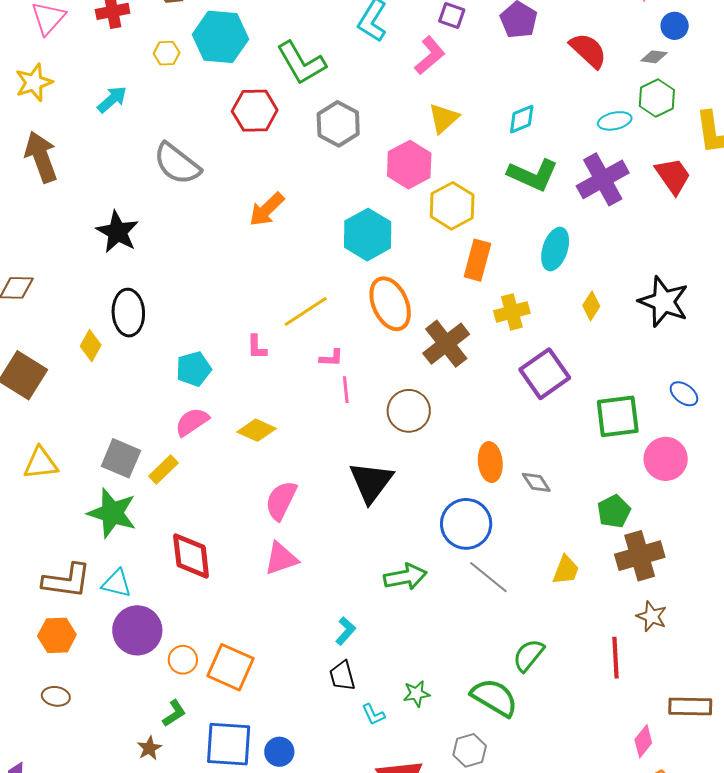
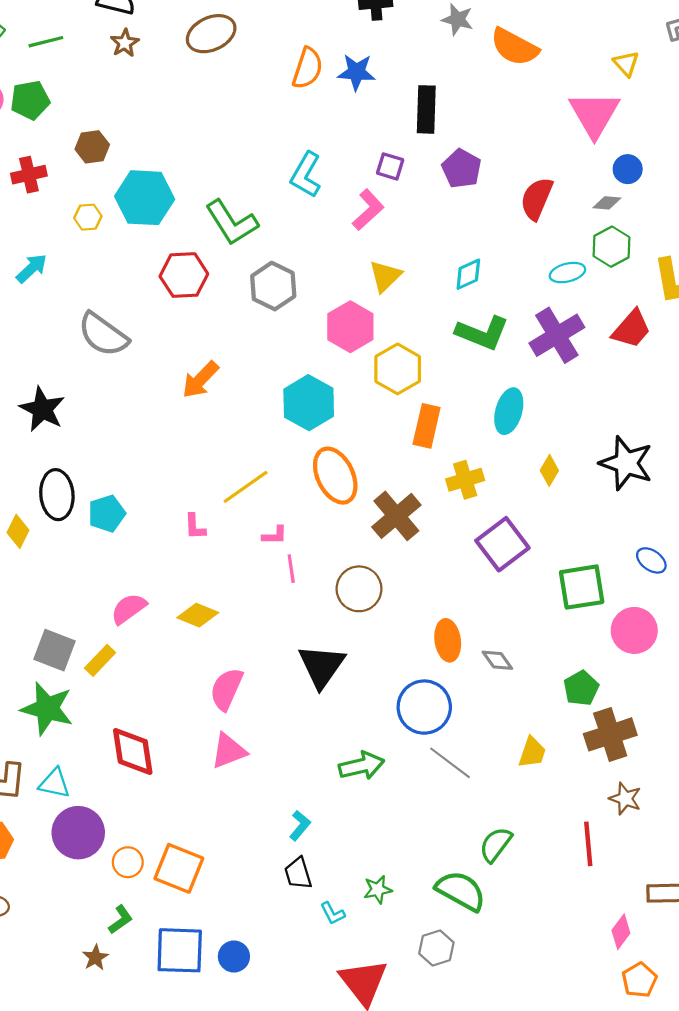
red semicircle: (588, 50) -> (537, 199), turned -108
red trapezoid: (673, 176) -> (632, 329), turned 78
cyan pentagon: (194, 369) -> (107, 514), moved

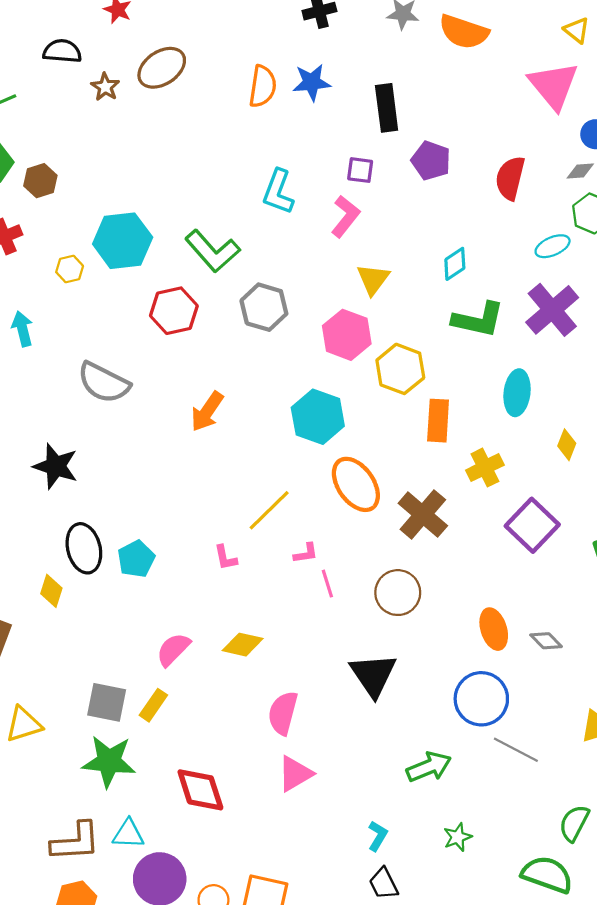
brown star: (125, 43) -> (105, 87), moved
brown hexagon: (92, 147) -> (40, 181), moved
cyan arrow: (32, 268) -> (22, 329), turned -52
green star: (378, 890) -> (458, 837), moved

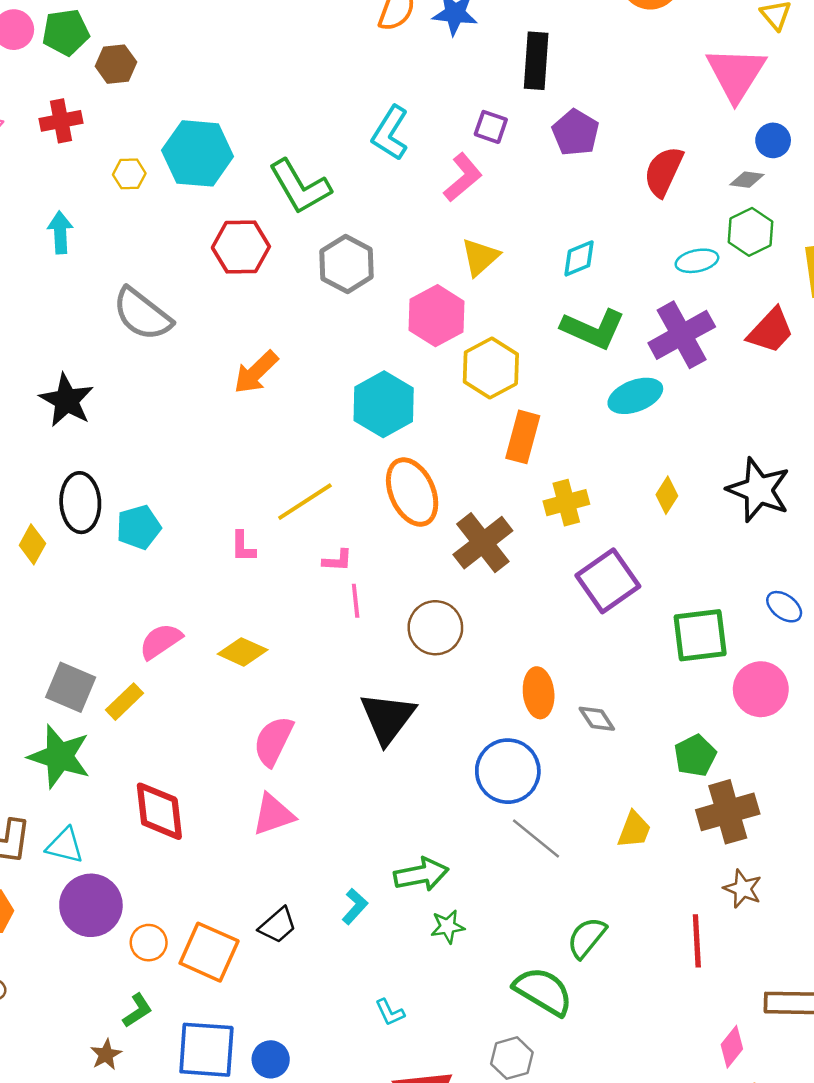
cyan ellipse: (517, 393) -> (635, 396), moved, turned 51
green arrow: (429, 767) -> (421, 874), moved
black trapezoid: (384, 884) -> (278, 925), moved, turned -116

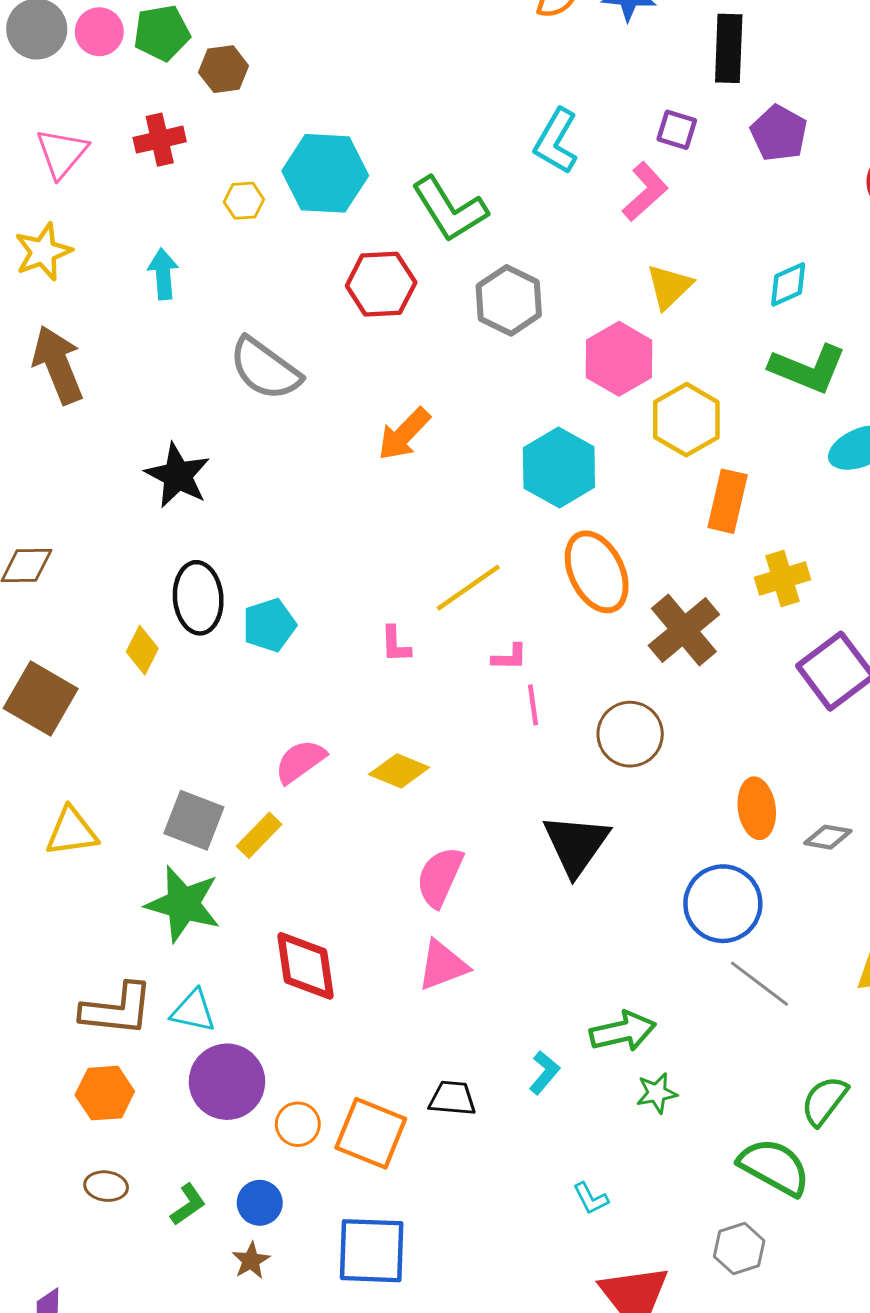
gray diamond: (597, 719) -> (828, 837), turned -45
black trapezoid: (278, 925) -> (452, 1098), turned -132
green L-shape: (137, 1011) -> (188, 1204), moved
blue circle: (271, 1059) -> (260, 1203), moved

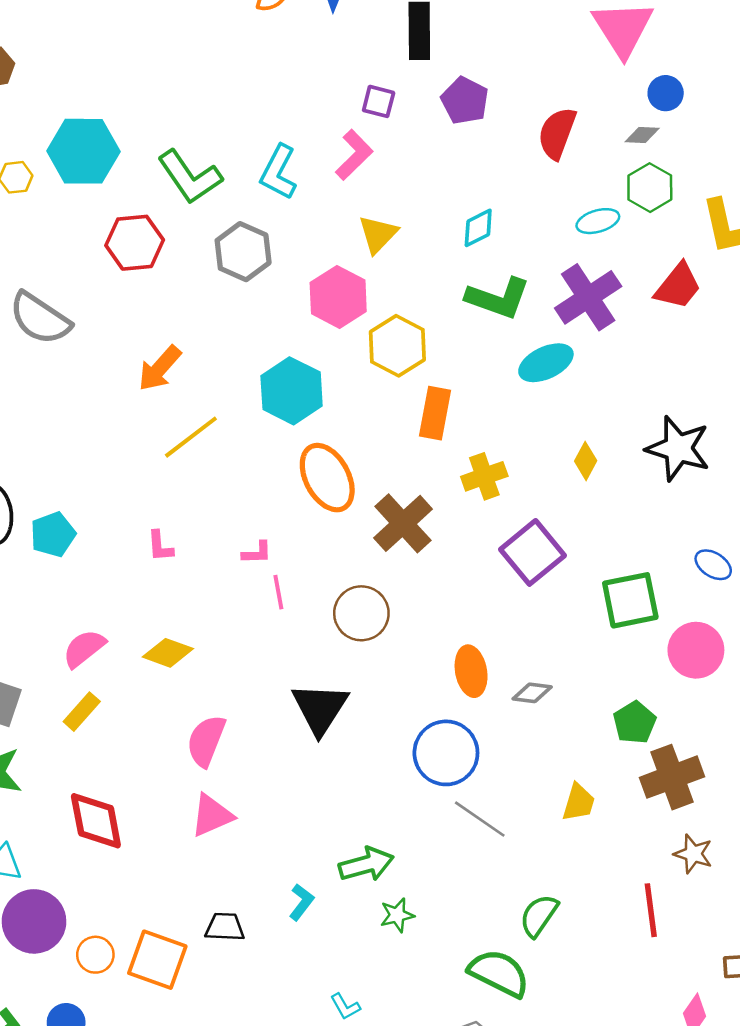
cyan L-shape: (556, 141) -> (278, 172), moved
yellow line: (468, 588) -> (191, 437), moved
yellow rectangle: (259, 835) -> (82, 712), moved

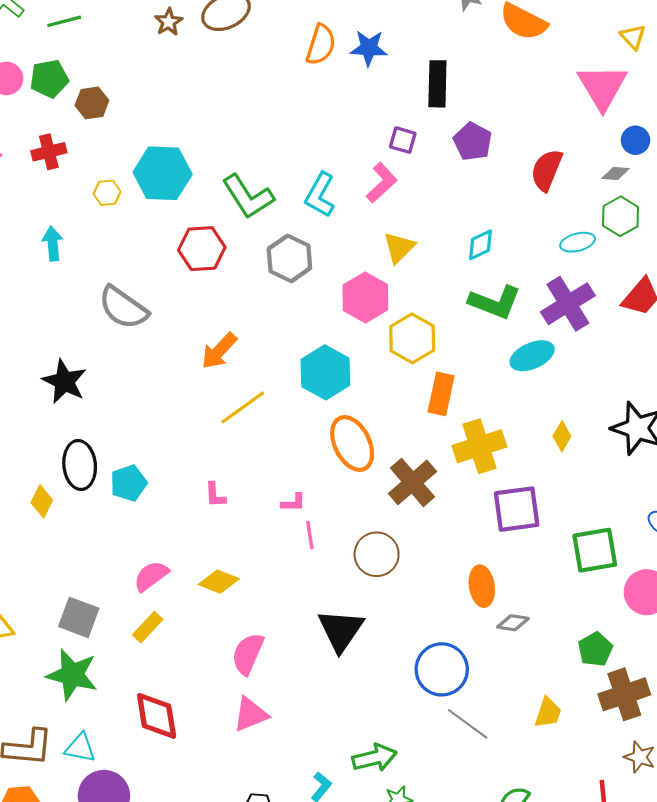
yellow cross: (484, 476) -> (479, 446), size x1.4
purple square: (533, 552) -> (517, 509), turned 30
orange ellipse: (471, 671) -> (482, 586), moved

